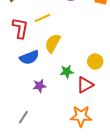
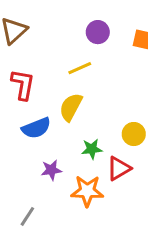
yellow line: (43, 18) -> (80, 68), moved
orange star: (81, 116) -> (87, 191), moved

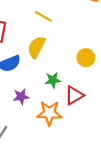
yellow line: (80, 68) -> (43, 16), turned 54
yellow circle: (134, 134) -> (86, 58), moved

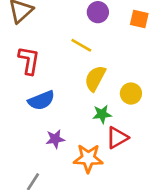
yellow semicircle: (36, 47) -> (95, 78), moved
green star: (53, 80) -> (102, 114), moved

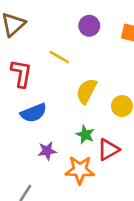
yellow line: (81, 45) -> (59, 57), moved
green star: (102, 114) -> (85, 135), moved, turned 30

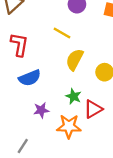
yellow line: (59, 57) -> (62, 33), moved

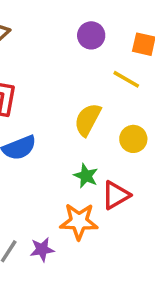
yellow line: (62, 33) -> (126, 79), moved
purple star: (41, 110) -> (42, 249), moved

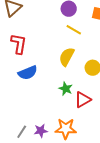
yellow line: (126, 79) -> (74, 30), moved
orange star: (79, 221) -> (66, 129), moved

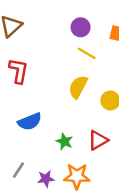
blue semicircle: (28, 73) -> (30, 122), moved
green star: (66, 89) -> (64, 141), moved
gray line: (22, 132) -> (19, 170), moved

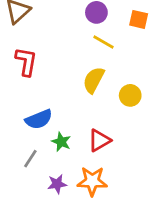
red triangle: (98, 140) -> (99, 140), moved
green star: (64, 141) -> (61, 142), moved
gray line: (19, 170) -> (30, 159), moved

